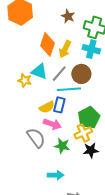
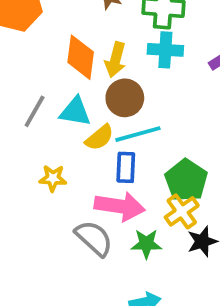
gray line: (59, 74) -> (35, 111), moved
brown circle: (81, 74) -> (125, 98), moved
yellow star: (25, 80) -> (53, 178), moved
yellow semicircle: (47, 107) -> (99, 138), moved
pink arrow: (52, 124) -> (120, 206), size x1.4

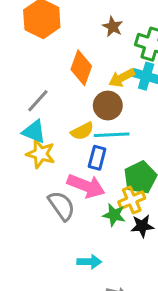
yellow arrow: (115, 60) -> (122, 78), moved, turned 35
cyan triangle: (75, 112) -> (34, 132), moved
yellow star: (53, 178) -> (41, 154), size x1.4
green star: (146, 244) -> (114, 215), moved

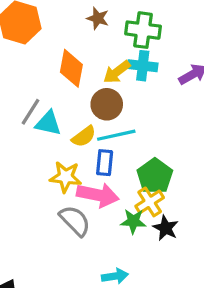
cyan triangle: (34, 132) -> (48, 123), moved
yellow star: (41, 154) -> (66, 177), moved
black star: (142, 226) -> (166, 228), turned -30

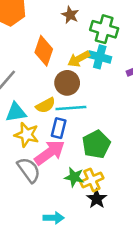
cyan triangle: (48, 123) -> (16, 112), moved, turned -30
pink arrow: (98, 195) -> (50, 153), turned -56
yellow cross: (150, 202) -> (92, 180), moved
black star: (166, 228) -> (97, 199), moved

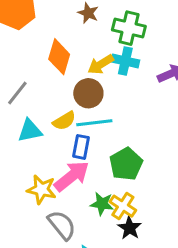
yellow star: (27, 135) -> (41, 189), moved
gray semicircle: (29, 170) -> (62, 225), moved
yellow cross: (92, 180) -> (123, 206), turned -30

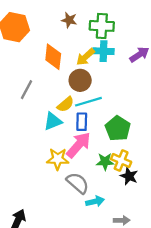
cyan triangle: (30, 131) -> (53, 121), moved

